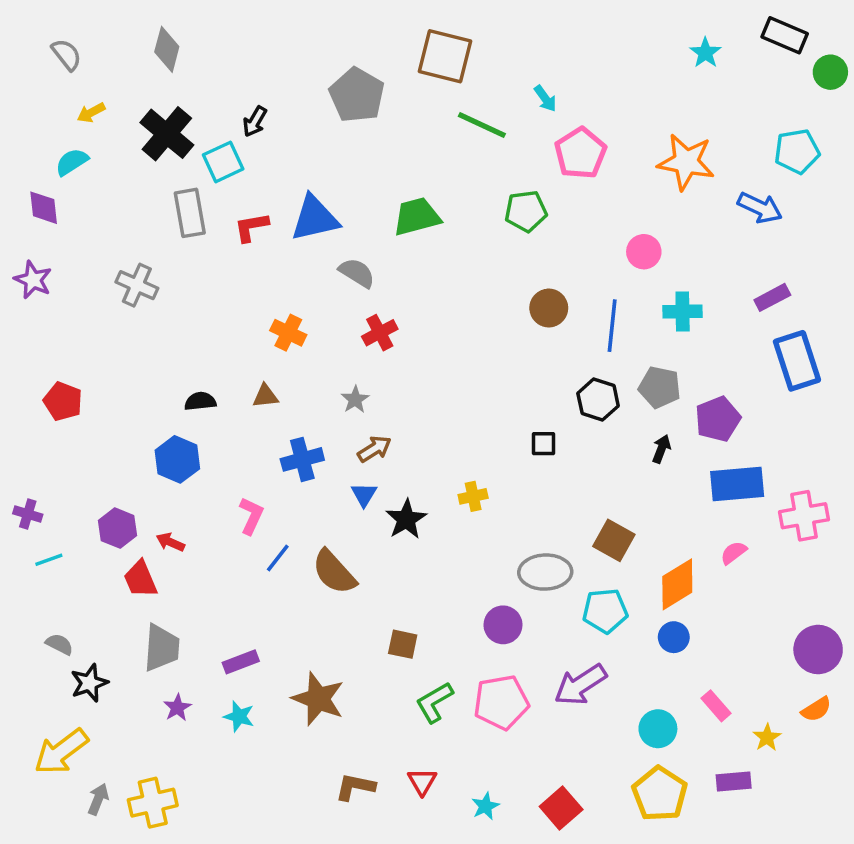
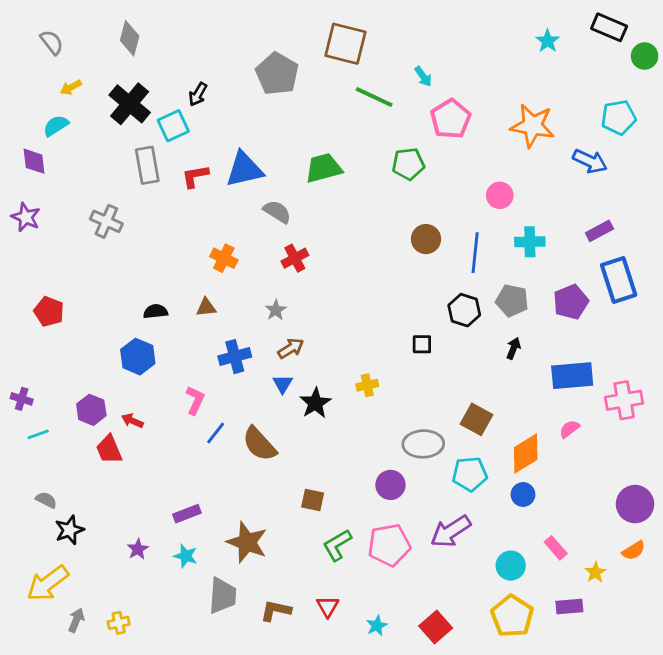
purple pentagon: (718, 419) -> (571, 302), moved
gray trapezoid: (162, 648) -> (222, 596), moved
yellow cross: (153, 803) -> (119, 623), size x0.6

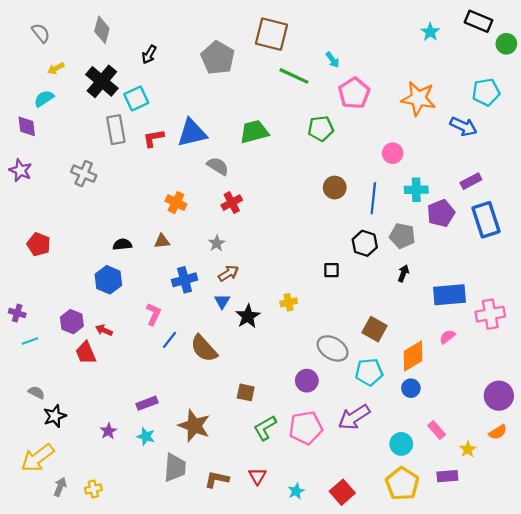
black arrow: (198, 94) -> (149, 55), moved
purple pentagon: (571, 302) -> (441, 213), moved
gray ellipse: (423, 444) -> (333, 348), turned 32

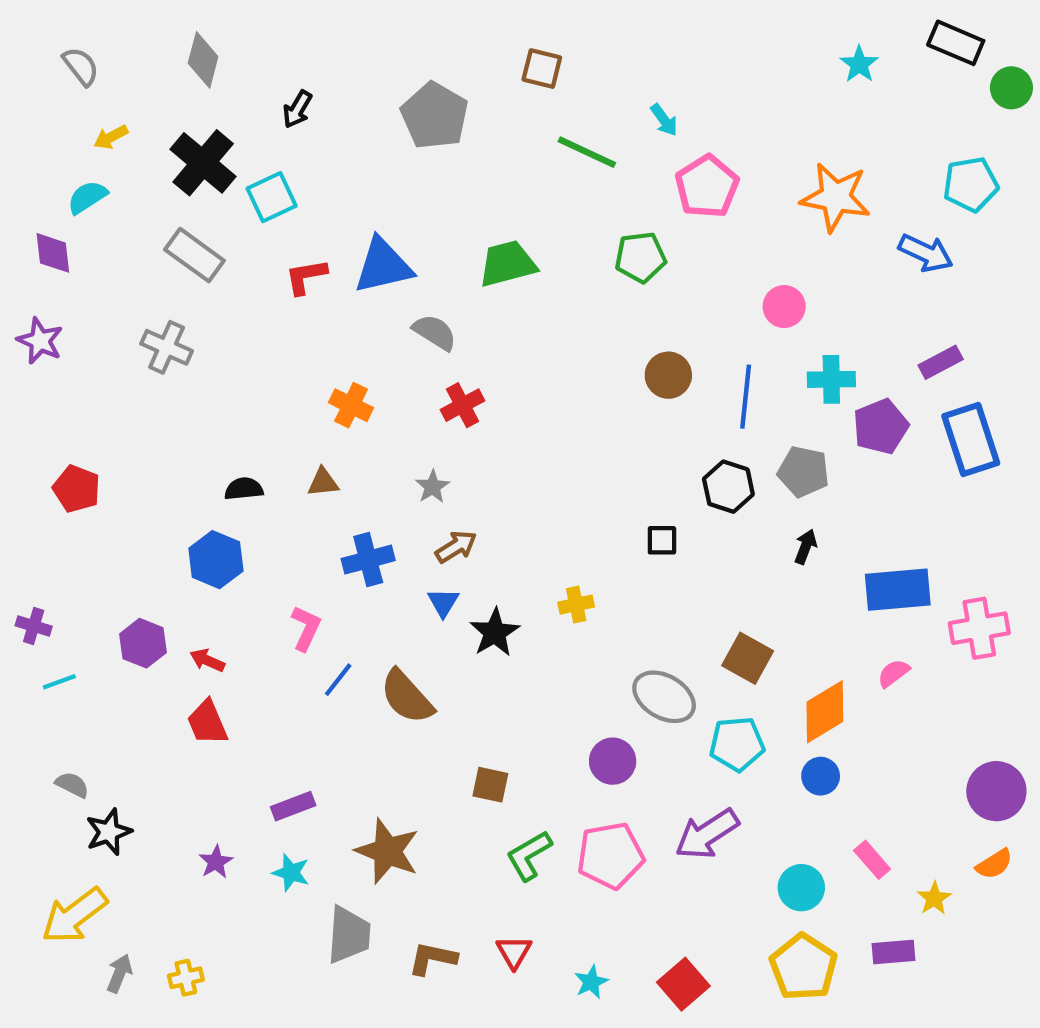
brown square: (271, 34) -> (542, 69), size x0.6
gray rectangle: (116, 130) -> (194, 255), moved, turned -44
red trapezoid: (86, 353) -> (207, 723), moved

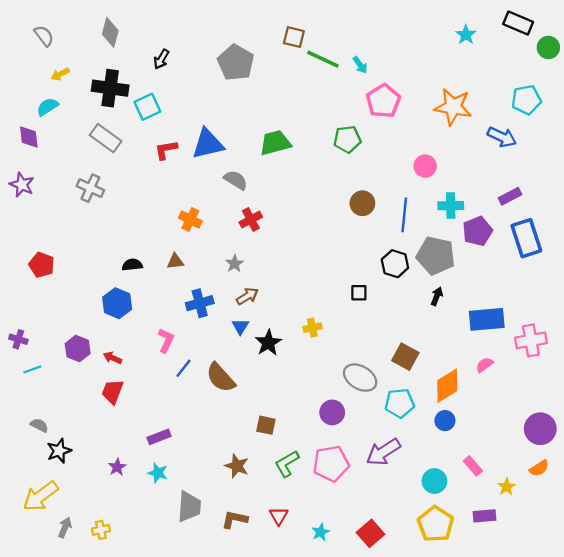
green line: (587, 152) -> (323, 59), moved
black cross: (203, 163) -> (110, 88), turned -32
gray pentagon: (803, 472) -> (436, 256), size x1.4
red trapezoid: (207, 723) -> (113, 392), turned 44
brown star: (387, 851) -> (237, 466), moved, size x0.7

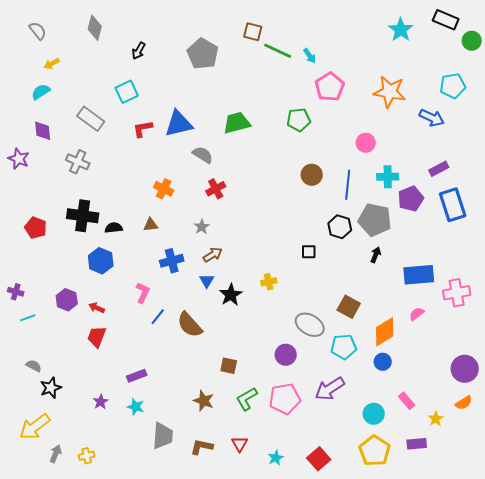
cyan star: (466, 35) -> (401, 30), size x1.4
black cross: (110, 88) -> (83, 216), moved
purple diamond: (29, 137) -> (43, 131), moved

